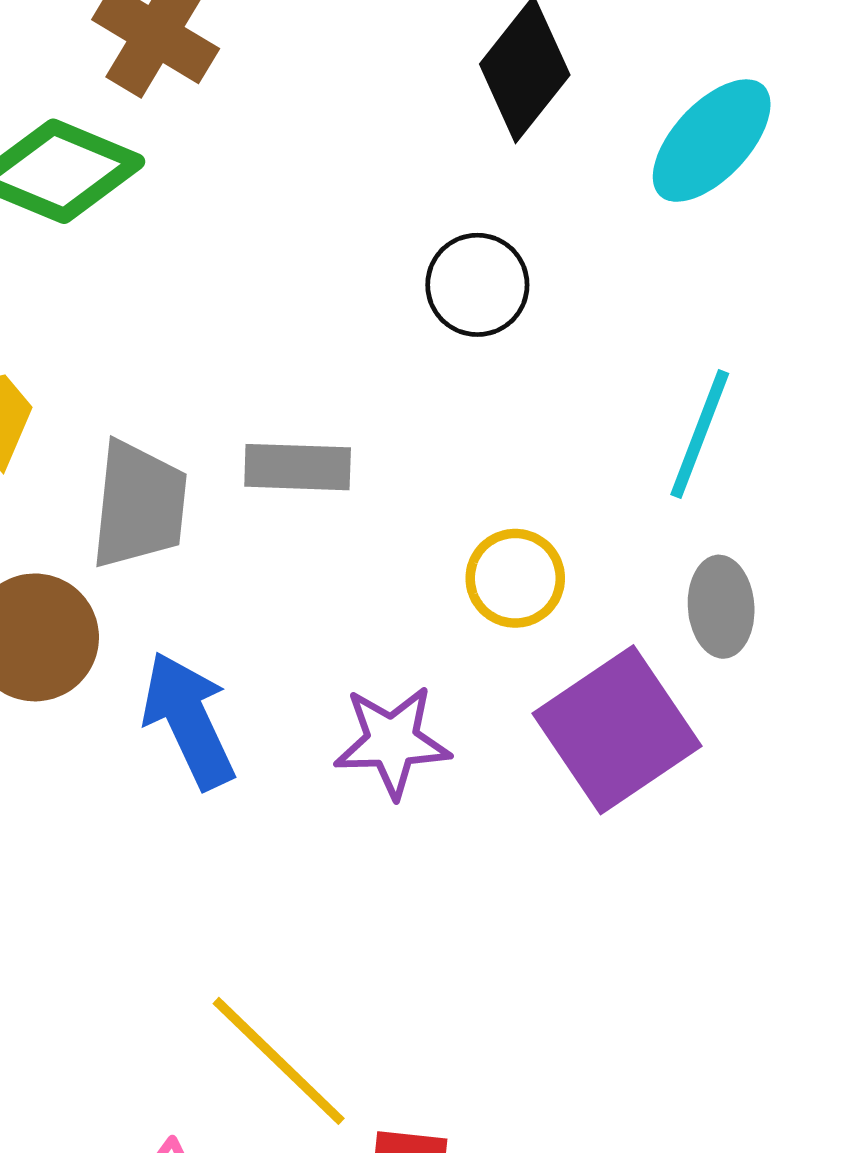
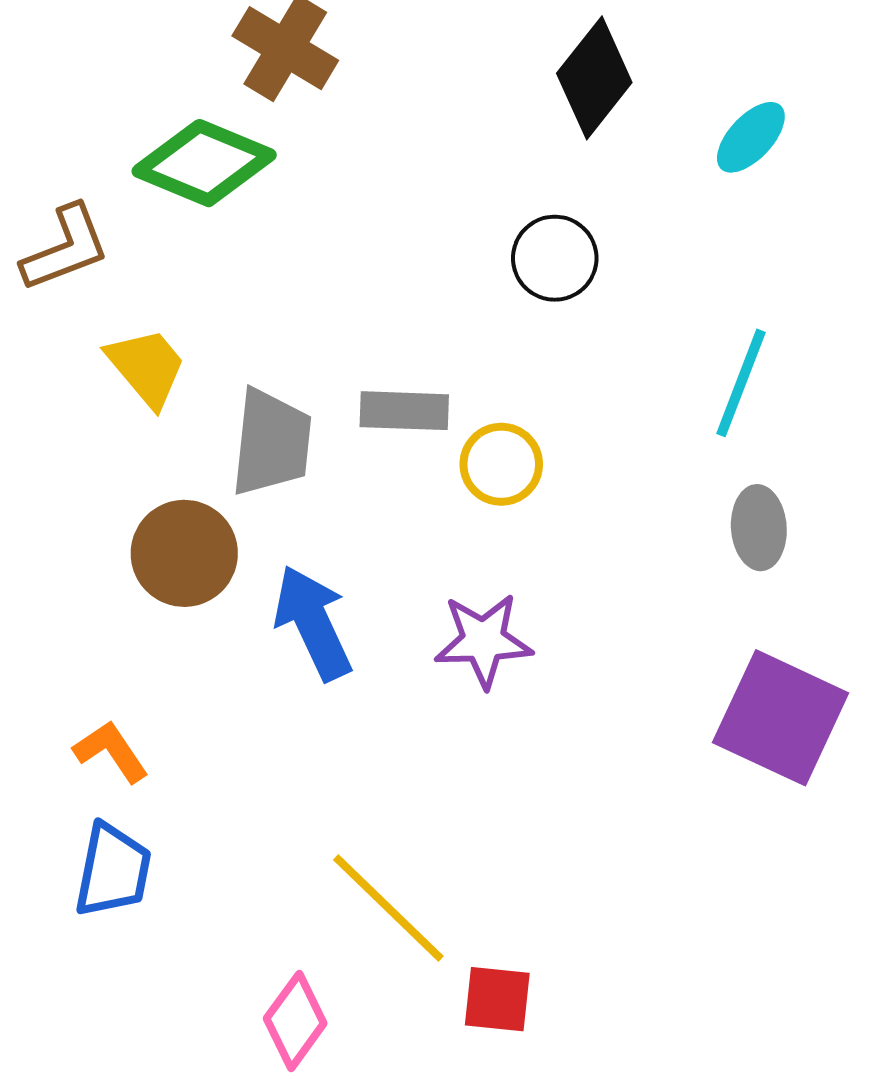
cyan ellipse: (712, 141) -> (751, 137), size x0.7
yellow circle: (515, 578) -> (501, 464), moved
purple square: (617, 730) -> (781, 718), moved, turned -31

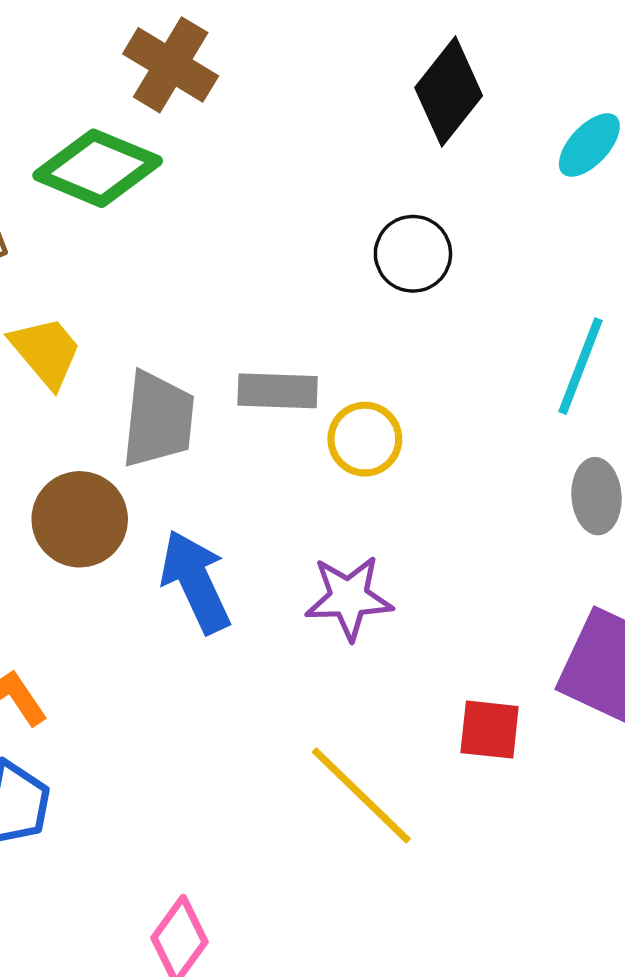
yellow line: (388, 908) -> (361, 795), moved
red square: (497, 999) -> (490, 730), moved

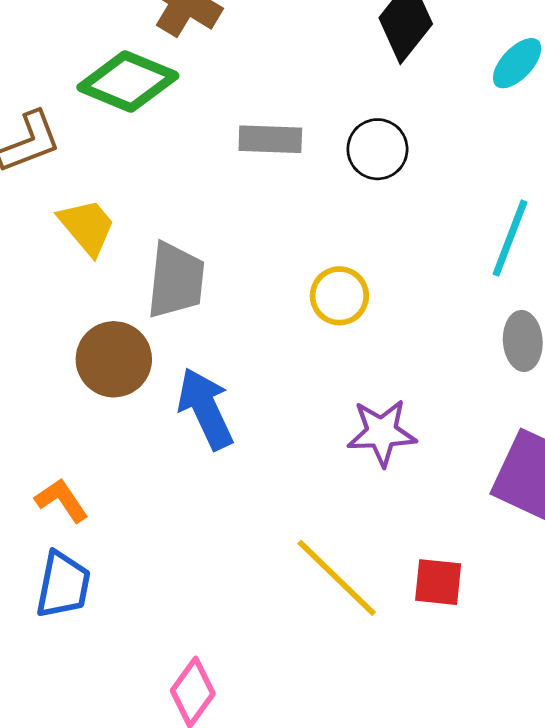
gray rectangle: (278, 391) -> (270, 139), moved
purple star: (349, 598) -> (382, 433), moved
red square: (490, 730) -> (438, 582), moved

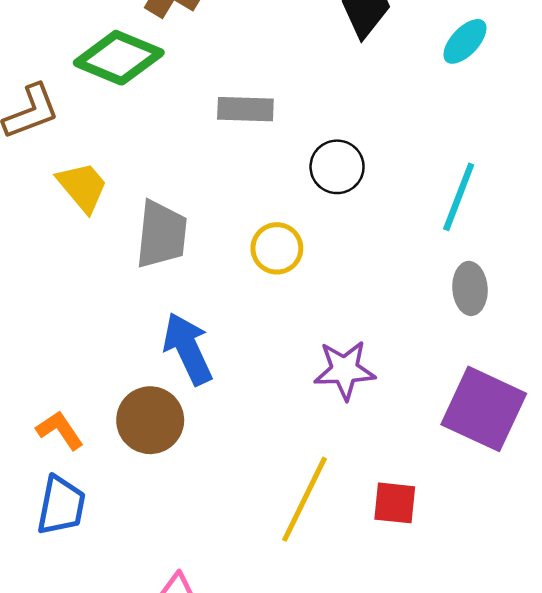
black circle: (377, 149) -> (337, 167), moved
yellow circle: (339, 296) -> (277, 248), moved
brown circle: (114, 359) -> (150, 420), moved
yellow line: (337, 578) -> (304, 499), turned 72

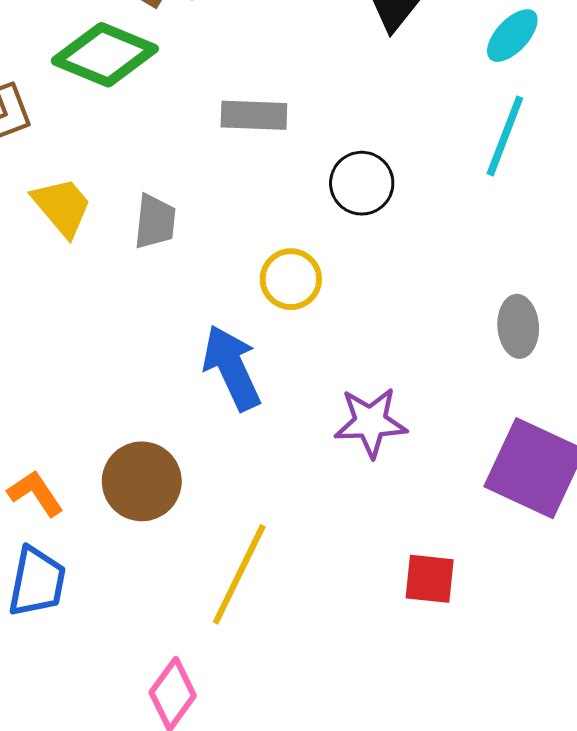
cyan line: (459, 197) -> (505, 136), moved
gray trapezoid: (161, 235) -> (155, 222), moved, size x0.7
blue arrow: (188, 349) -> (232, 368), moved
yellow line: (304, 499) -> (239, 574), moved

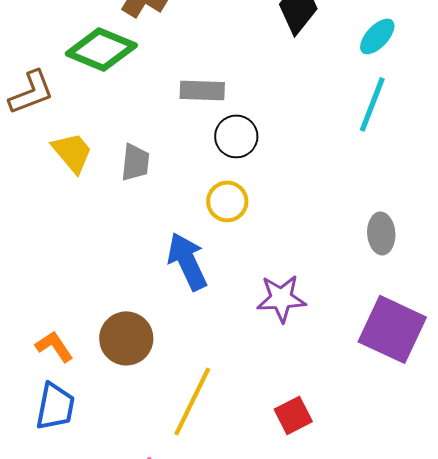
black circle: (362, 183) -> (236, 136), moved
red square: (430, 579) -> (293, 415), moved, turned -33

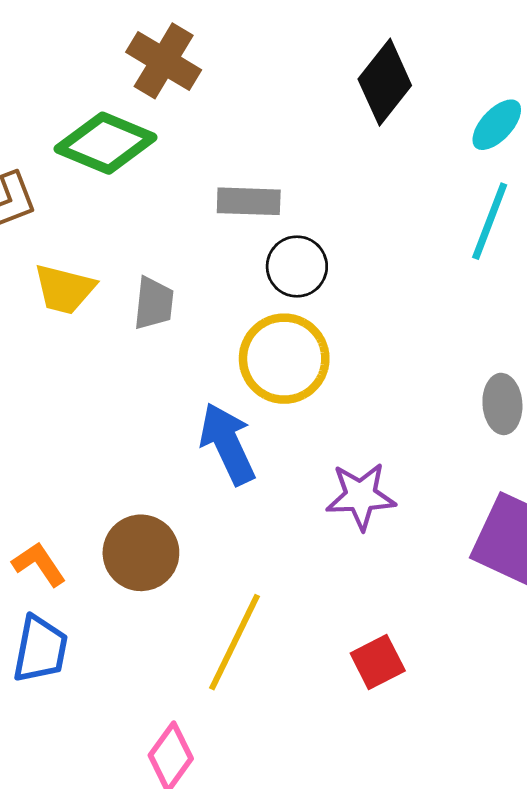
yellow trapezoid: (72, 152) -> (64, 289), turned 144
yellow circle: (227, 201) -> (284, 359), size x1.5

